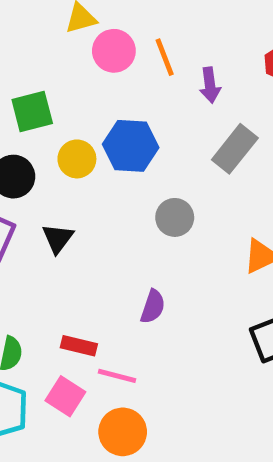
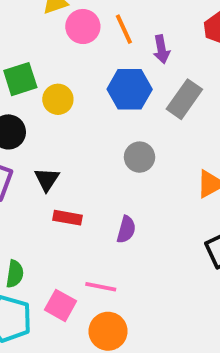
blue hexagon: (131, 146) -> (130, 89), moved
yellow circle: (77, 159) -> (58, 99), moved
red rectangle: (79, 346) -> (67, 218), moved

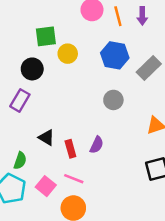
purple arrow: (161, 49) -> (142, 16), moved
black triangle: (47, 179) -> (46, 138), moved, turned -42
red rectangle: (67, 218) -> (70, 149), moved, turned 54

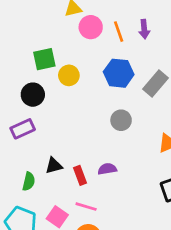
purple rectangle: (20, 100) -> (23, 129), turned 40
black triangle: (46, 138) -> (54, 166), turned -42
purple semicircle: (97, 145) -> (107, 169), turned -120
green semicircle: (20, 161) -> (29, 181), moved

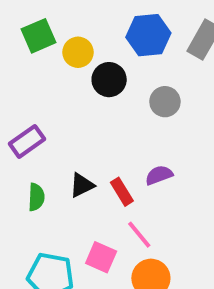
black circle: (33, 95) -> (109, 80), moved
green semicircle: (29, 181) -> (36, 197), moved
pink line: (86, 207) -> (139, 235), turned 45

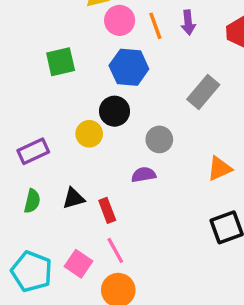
blue hexagon: (148, 35) -> (129, 67), moved
yellow circle: (78, 52) -> (89, 134), moved
purple semicircle: (159, 175) -> (144, 175), moved

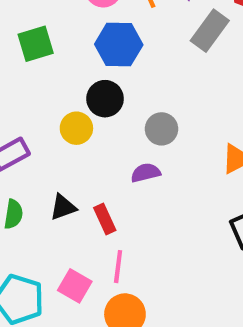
gray rectangle: (203, 92) -> (210, 31), moved
pink line: (115, 250) -> (118, 267), turned 40

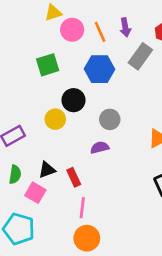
green square: (36, 44) -> (48, 65), moved
blue hexagon: (119, 45) -> (99, 69), moved
pink square: (75, 286) -> (35, 193), moved

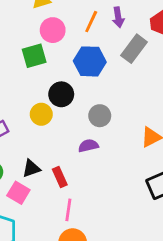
pink circle: (72, 30) -> (53, 30), moved
orange line: (100, 32) -> (91, 22), turned 48

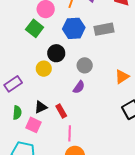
gray rectangle: (134, 49) -> (104, 29), moved, turned 48
green square: (34, 56) -> (35, 28), turned -30
purple semicircle: (88, 146) -> (79, 87), turned 144

